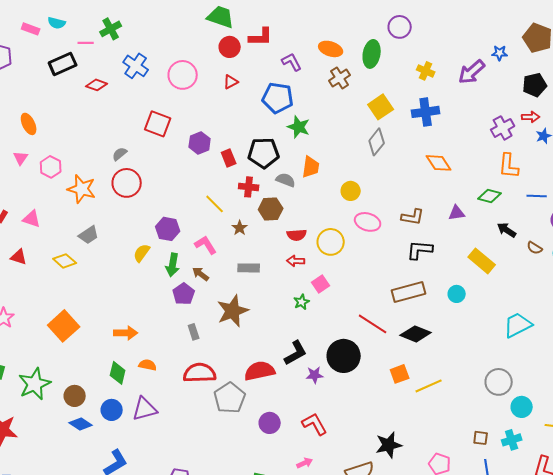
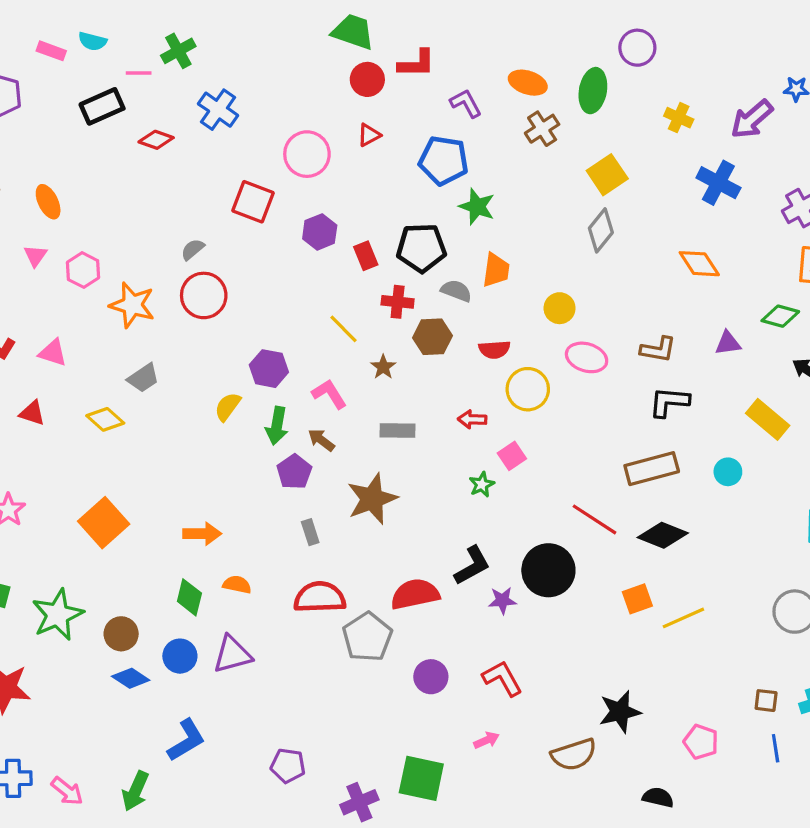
pink circle: (183, 75) -> (307, 154), moved
blue cross: (426, 112) -> (718, 183), moved, turned 36
red semicircle: (297, 235) -> (494, 349), moved

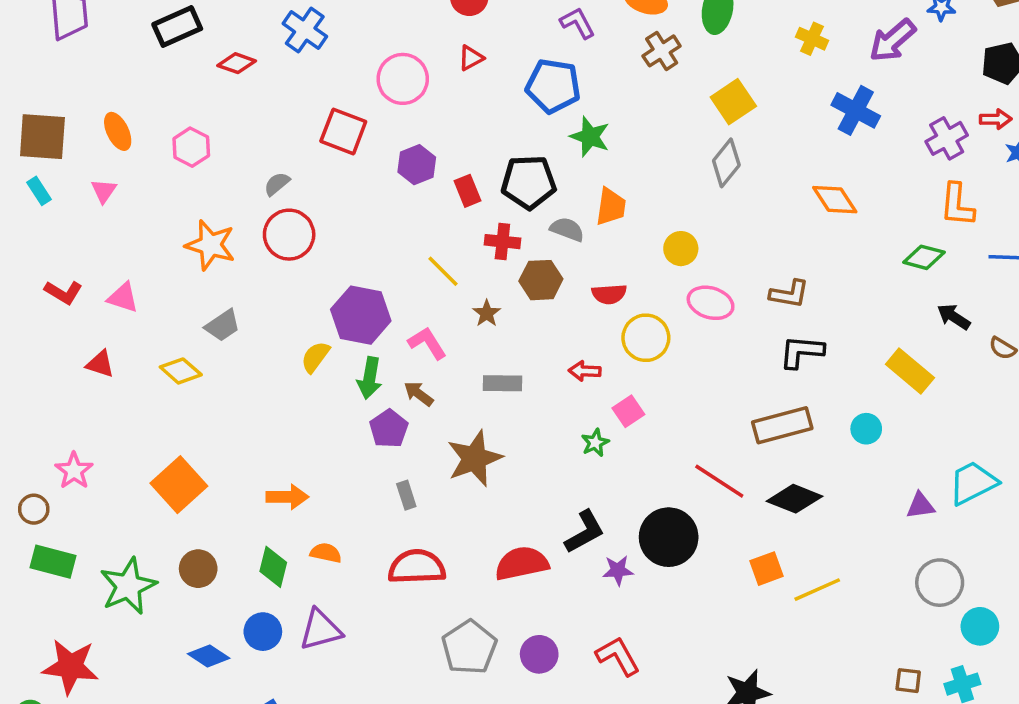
pink hexagon: (83, 270) -> (191, 147), moved
purple triangle: (728, 343) -> (920, 506), moved
purple hexagon: (269, 369) -> (361, 315), size x1.4
brown circle: (121, 634) -> (198, 569), moved
gray pentagon: (367, 637) -> (469, 647), moved

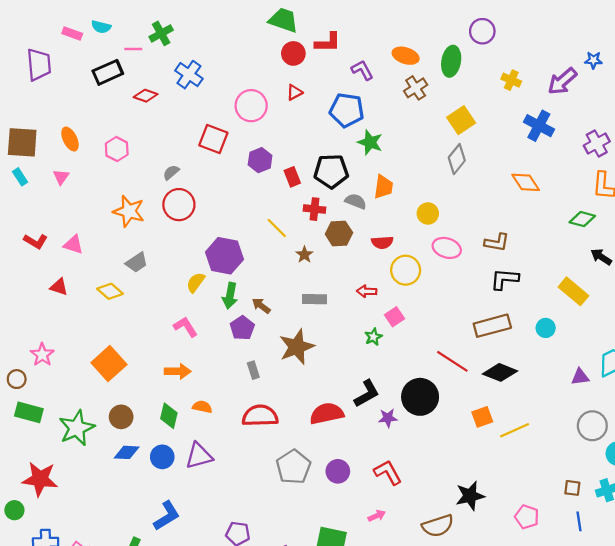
pink L-shape: (427, 343) -> (186, 327), moved
blue diamond: (209, 656) -> (127, 452), moved, turned -30

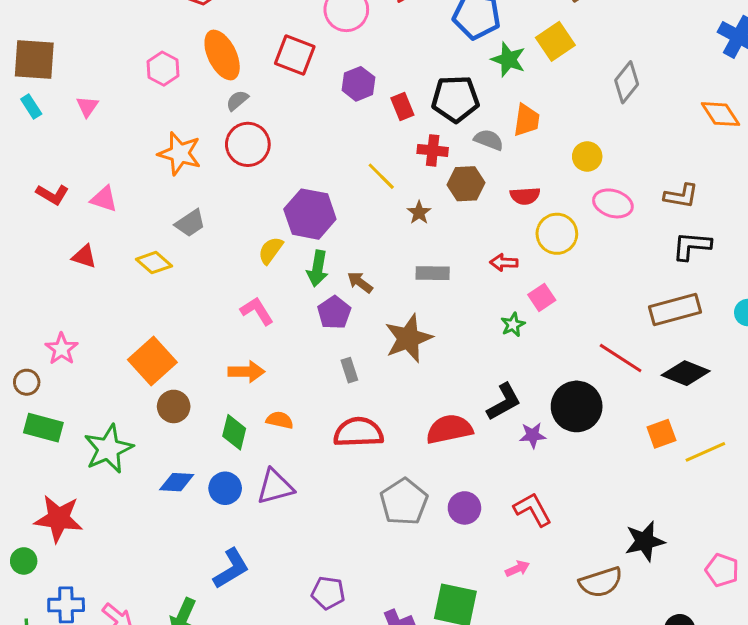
yellow square: (461, 120) -> (555, 41), moved
orange ellipse: (70, 139) -> (222, 55), moved, size x1.5
brown circle: (121, 417) -> (174, 406), moved

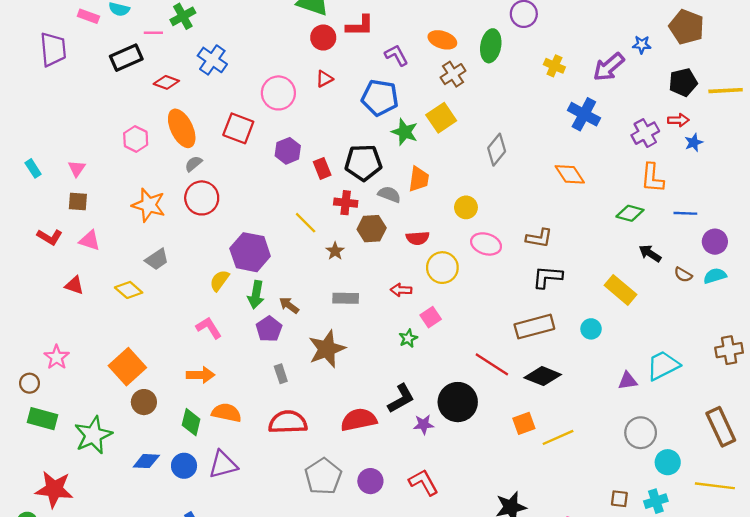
brown square: (34, 60) -> (78, 201), moved, size x0.6
orange semicircle: (280, 420) -> (226, 413), size x1.4

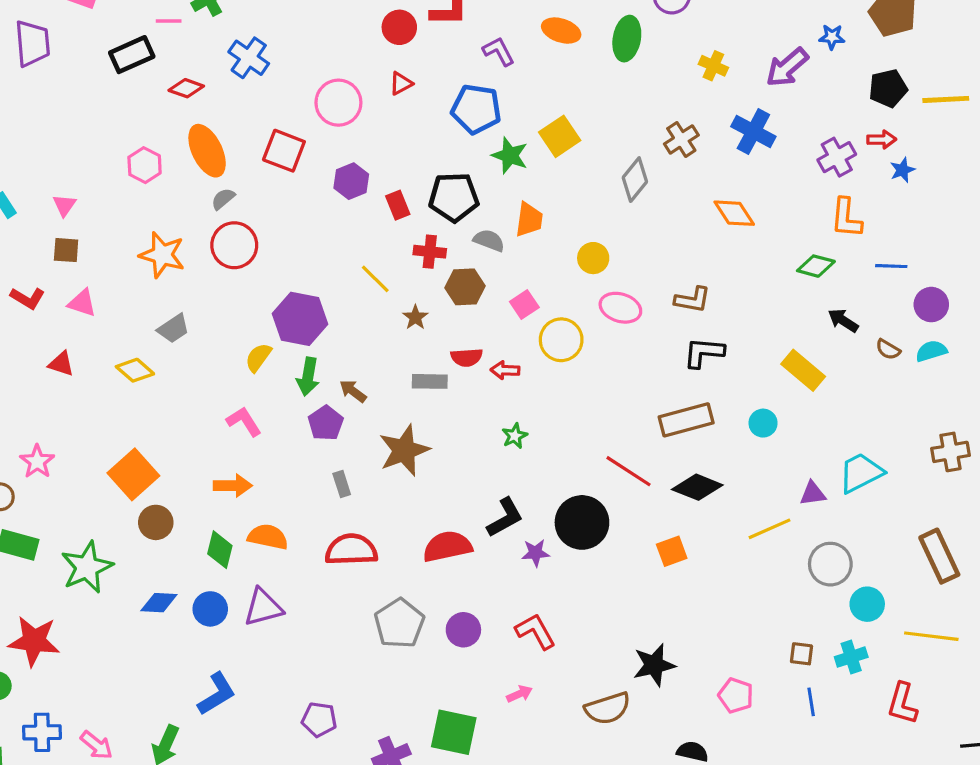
brown cross: (453, 74) -> (681, 139), moved
red semicircle: (418, 238) -> (467, 357), moved
pink square: (431, 317) -> (524, 305), moved
yellow line: (558, 437) -> (769, 529), moved

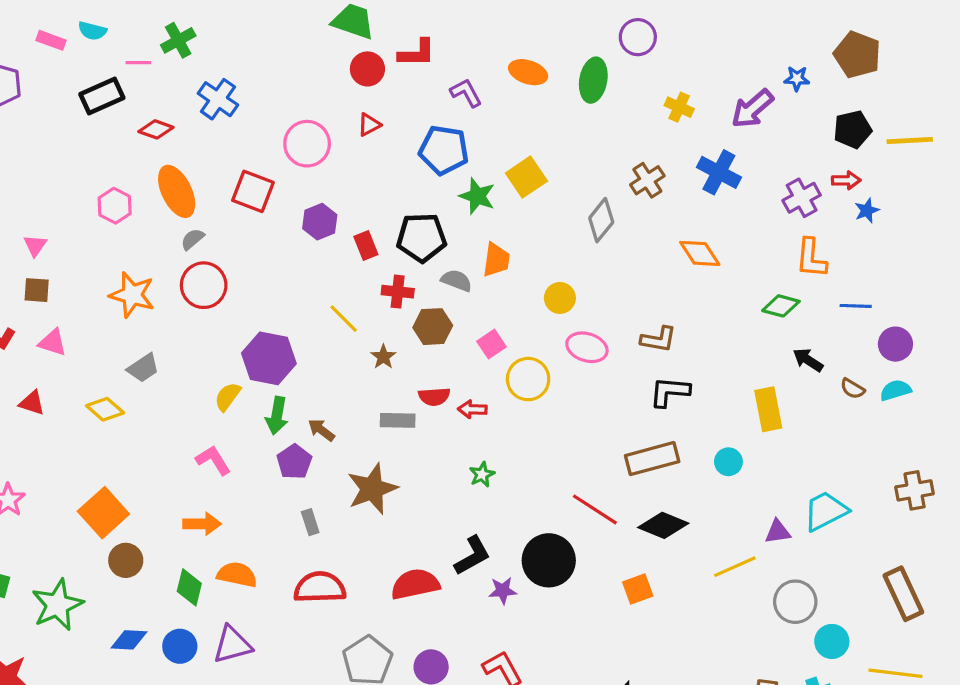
yellow rectangle: (803, 370) -> (768, 409), turned 39

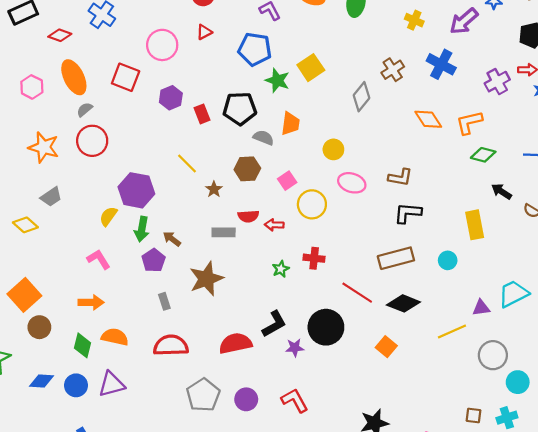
orange L-shape: (811, 258) -> (469, 122), moved, turned 72
red cross: (398, 292) -> (314, 258), moved
orange square: (638, 589) -> (386, 347), turned -30

